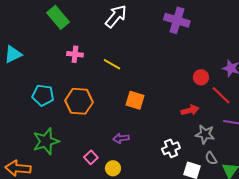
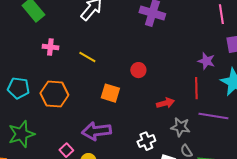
red circle: (201, 77) -> (138, 70), moved
red line: (221, 95) -> (196, 88), turned 45
purple arrow: (121, 138) -> (96, 131), size x1.8

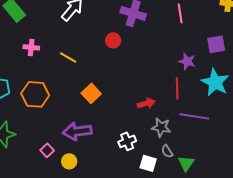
pink line: (221, 14) -> (180, 13), moved
red circle: (138, 70) -> (113, 40), moved
orange square: (110, 93) -> (91, 93), turned 30

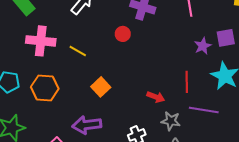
pink cross: (31, 47) -> (41, 41), size x1.8
purple star: (187, 61) -> (203, 46), moved, turned 30
red arrow: (146, 103) -> (156, 97), turned 36

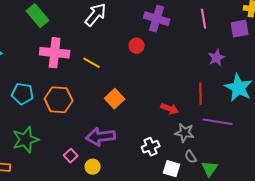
purple square: (226, 38) -> (240, 29), moved

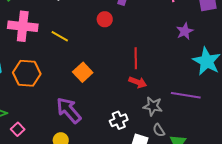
red line: (201, 94) -> (136, 58), moved
purple arrow: (101, 137) -> (69, 110), turned 56
pink square: (71, 156) -> (18, 129), moved

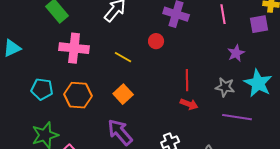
yellow line: (60, 36) -> (123, 57), moved
orange square: (83, 72) -> (123, 94), moved
gray star: (153, 106) -> (225, 87), moved

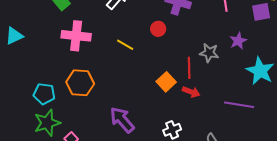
gray star: (225, 87) -> (209, 53), moved
cyan pentagon: (42, 89) -> (44, 94), moved
orange square: (123, 94) -> (166, 82), moved

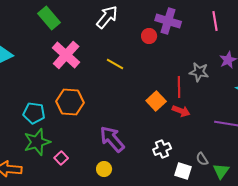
red circle: (158, 29) -> (149, 36), moved
pink cross: (76, 36) -> (66, 55), turned 36

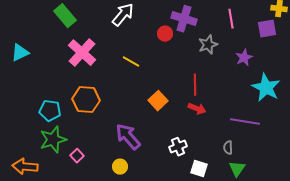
gray star: (199, 72) -> (208, 45), moved, turned -30
orange square: (156, 101) -> (158, 101), moved
gray semicircle: (202, 159) -> (228, 148), moved, turned 32

